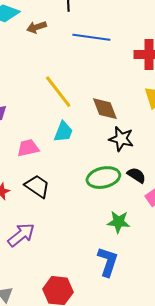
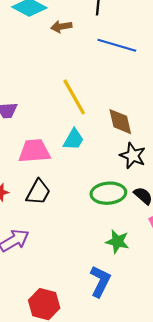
pink trapezoid: (28, 148) -> (34, 151), size x1.4
black trapezoid: (37, 186) -> (38, 192), turned 76

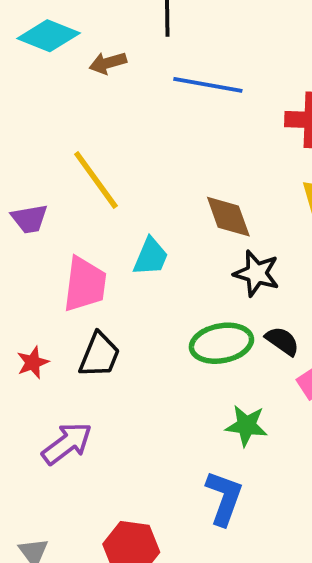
yellow line: (74, 97) -> (96, 180), moved
pink trapezoid: (34, 151) -> (85, 284), turned 108

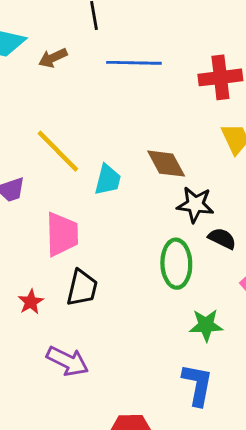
cyan trapezoid: (151, 257) -> (108, 180), moved
black semicircle: (282, 341) -> (222, 238), moved
green ellipse: (221, 343) -> (176, 264), turned -72
purple arrow: (67, 443) -> (68, 361), turned 72

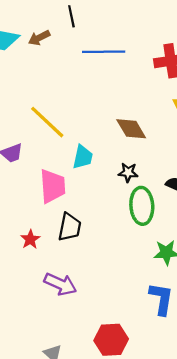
brown arrow: (53, 58) -> (39, 38), moved
cyan trapezoid: (108, 180) -> (83, 157), moved
black star: (195, 205) -> (128, 172), moved, size x0.7

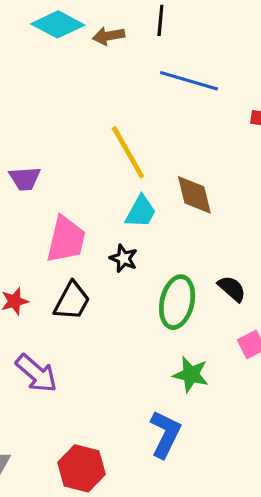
yellow line: (47, 122) -> (128, 152), moved
cyan trapezoid: (83, 157) -> (141, 212), moved
black star: (128, 172) -> (124, 258), moved

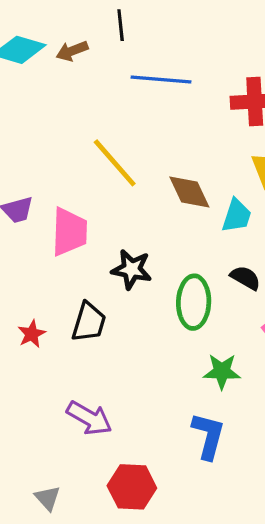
cyan trapezoid: (141, 212) -> (237, 216), moved
pink trapezoid: (66, 239) -> (69, 232), moved
black star: (124, 258) -> (132, 269), size x1.4
purple arrow: (36, 373) -> (89, 418), moved

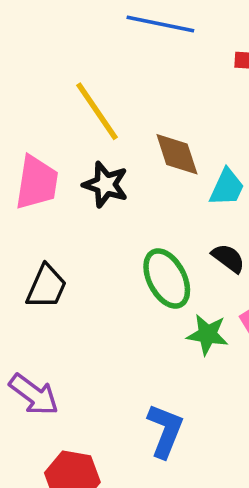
black star: (132, 269) -> (106, 185), moved
green ellipse: (194, 302) -> (167, 278), turned -36
green star: (222, 371) -> (208, 334), moved

